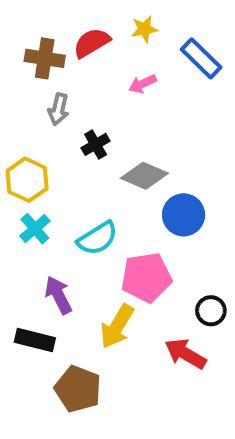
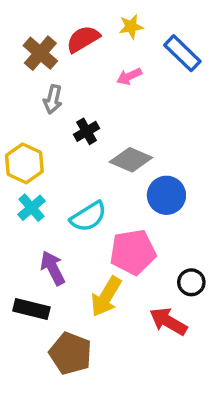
brown cross: (45, 58) -> (40, 53), turned 32

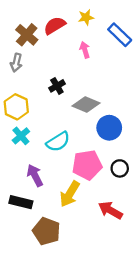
pink arrow: (129, 76) -> (85, 50), turned 98
gray arrow: (53, 99) -> (16, 63), moved
black circle: (191, 282) -> (120, 168), moved

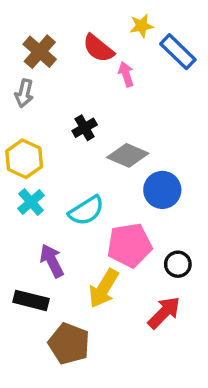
yellow star: (86, 17) -> (142, 26), moved
red semicircle: (55, 25) -> (98, 48), moved, turned -110
black circle: (120, 168) -> (178, 264), moved
red arrow: (110, 210) -> (164, 313), turned 105

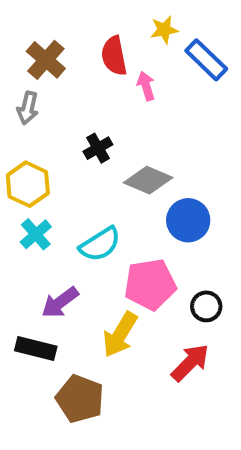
red semicircle: (98, 48) -> (114, 56), turned 40
purple arrow: (52, 261) -> (60, 302), turned -100

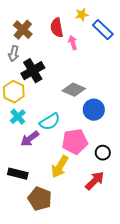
black cross: (98, 148) -> (33, 71), moved, size x1.6
purple arrow: (60, 302) -> (30, 139), moved

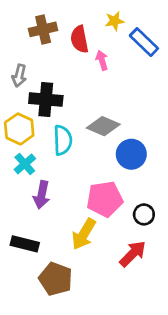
brown cross: (23, 30) -> (43, 29), moved, turned 36
black cross: (33, 71) -> (46, 100), turned 35
cyan semicircle: (50, 122) -> (63, 140), moved, turned -60
purple arrow: (30, 139) -> (42, 195), turned -42

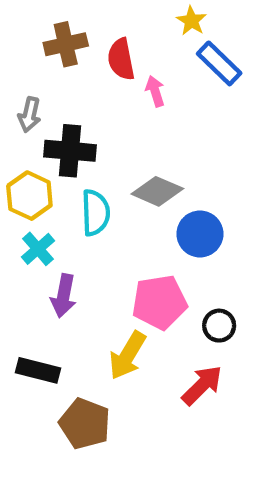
yellow star: (114, 21) -> (191, 21), moved, turned -30

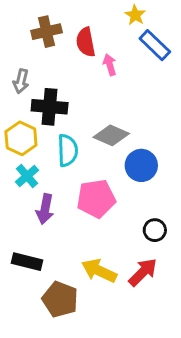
pink pentagon: (159, 302) -> (96, 199), moved
yellow arrow: (127, 355) -> (99, 271), moved, turned 84

